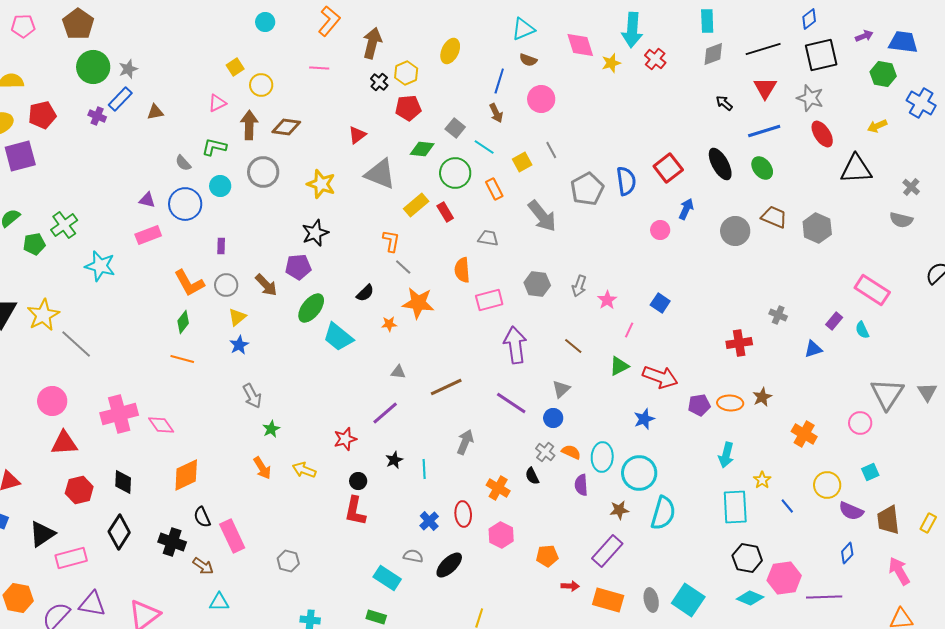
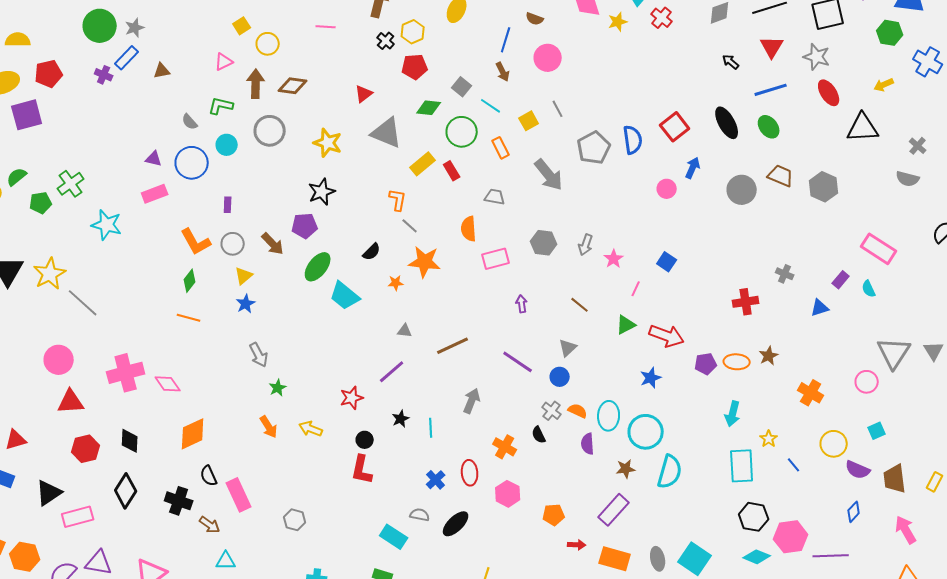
purple arrow: (515, 345) -> (522, 304), size x0.5

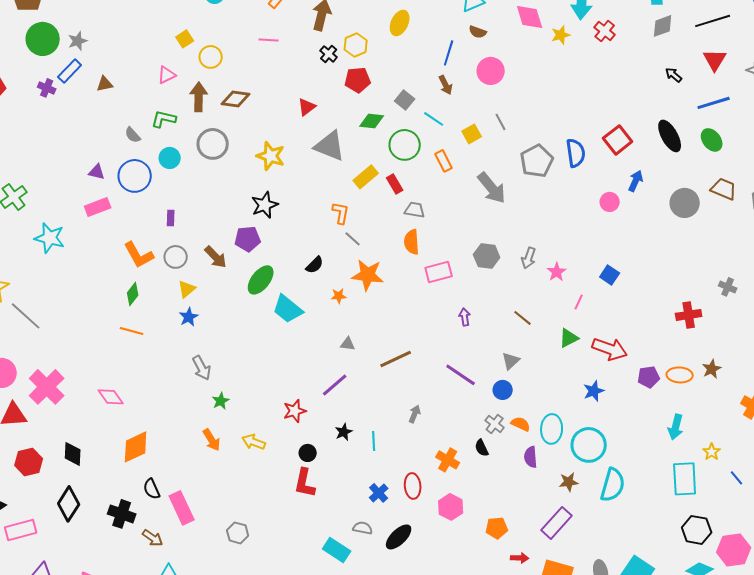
gray trapezoid: (495, 197) -> (415, 210), moved
pink cross: (126, 373) -> (47, 387), moved, turned -30
gray arrow: (472, 401) -> (415, 414), size x0.7

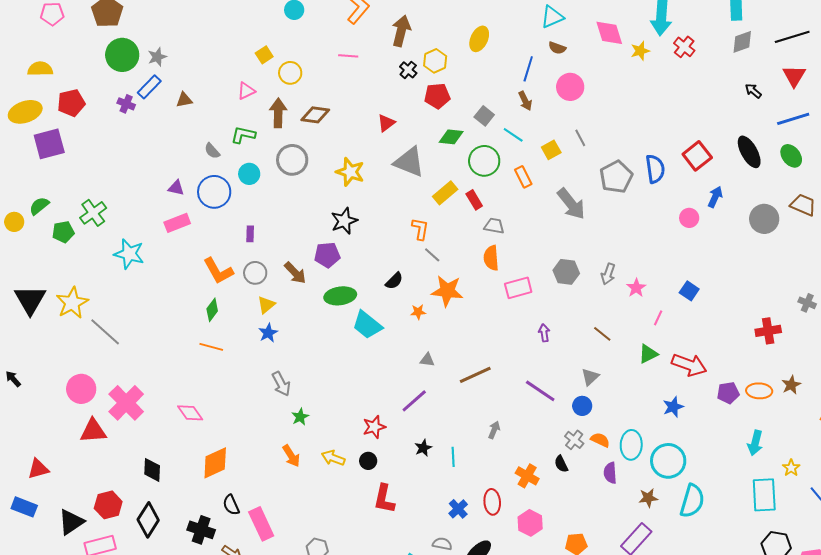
green ellipse: (261, 280) -> (340, 296), turned 44
black circle: (308, 453) -> (368, 461), moved
red hexagon: (29, 462) -> (108, 505), moved

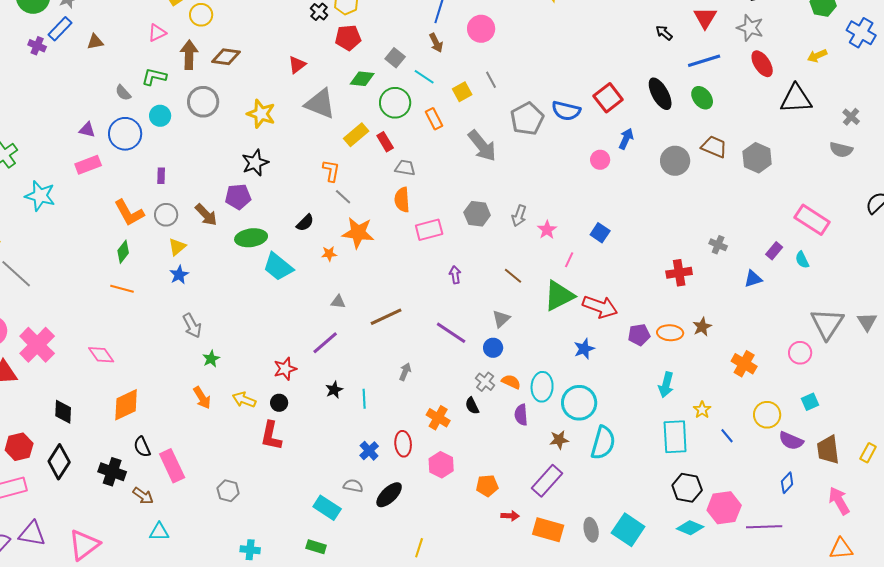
blue semicircle: (655, 169) -> (566, 111), turned 112
green triangle: (648, 354) -> (559, 296), size x1.6
red L-shape: (384, 499) -> (271, 436), moved

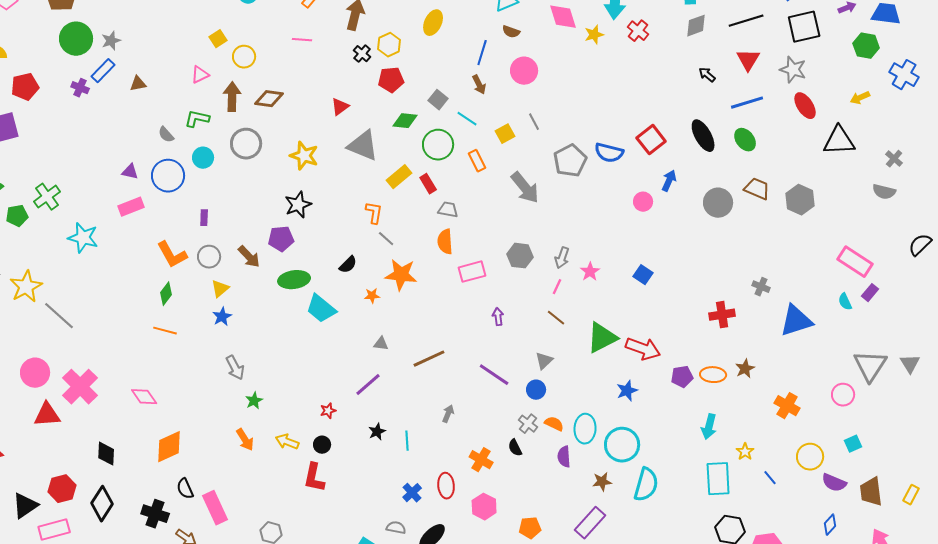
purple rectangle: (774, 251) -> (870, 293), moved
pink line: (569, 260) -> (557, 287), moved
blue triangle: (753, 279) -> (796, 321), size x1.8
red star: (285, 369) -> (328, 411), size x0.7

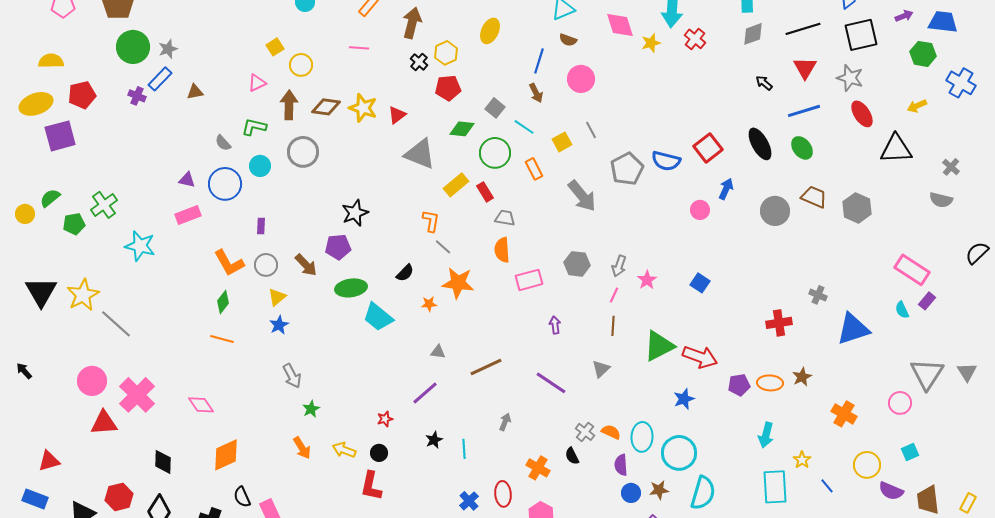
yellow star: (304, 156) -> (363, 108), moved
brown line: (556, 318) -> (613, 326), turned 54
blue circle: (536, 390) -> (631, 493), moved

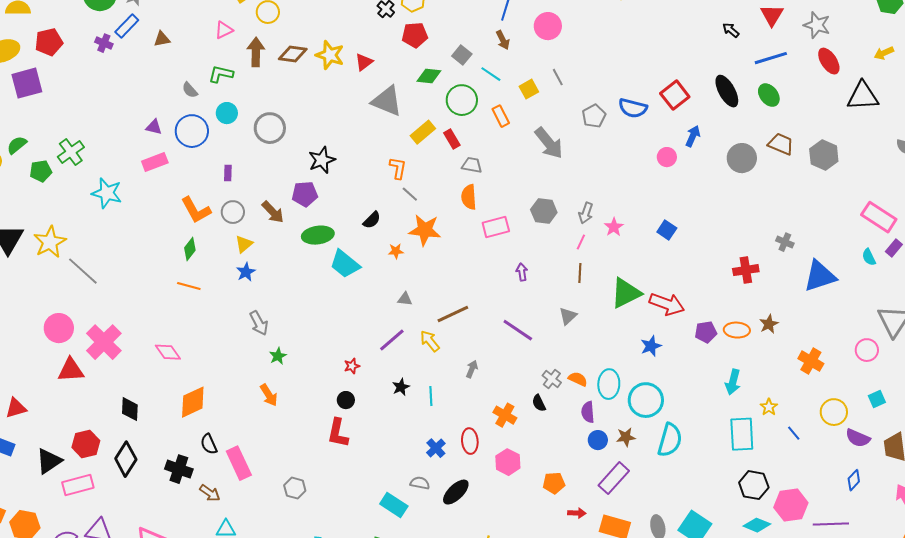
gray circle: (303, 152) -> (270, 128), moved
gray pentagon: (627, 169) -> (594, 116), size x0.7
yellow arrow: (344, 450) -> (430, 341), moved, turned 30

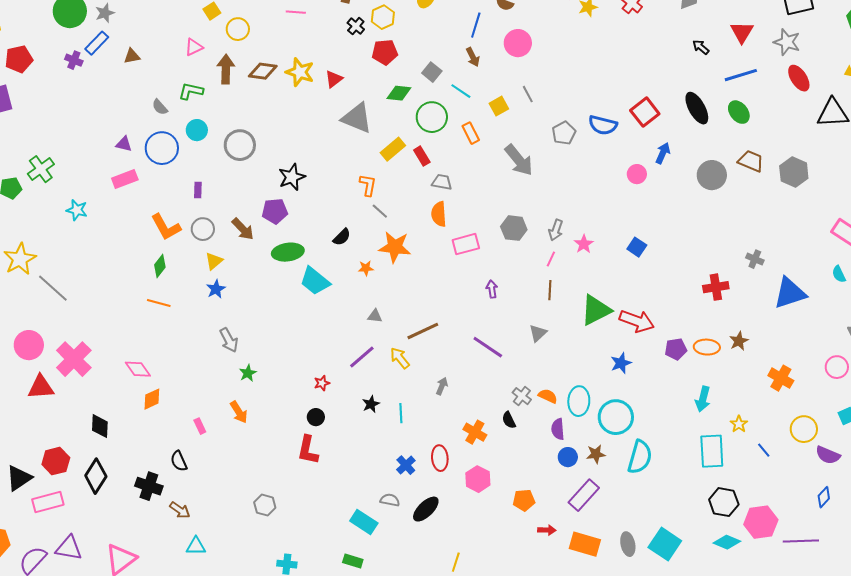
cyan star: (107, 193) -> (77, 210), size x0.7
orange diamond: (193, 402) -> (152, 399), moved, size x0.7
pink rectangle: (239, 463) -> (200, 426), moved, size x0.5

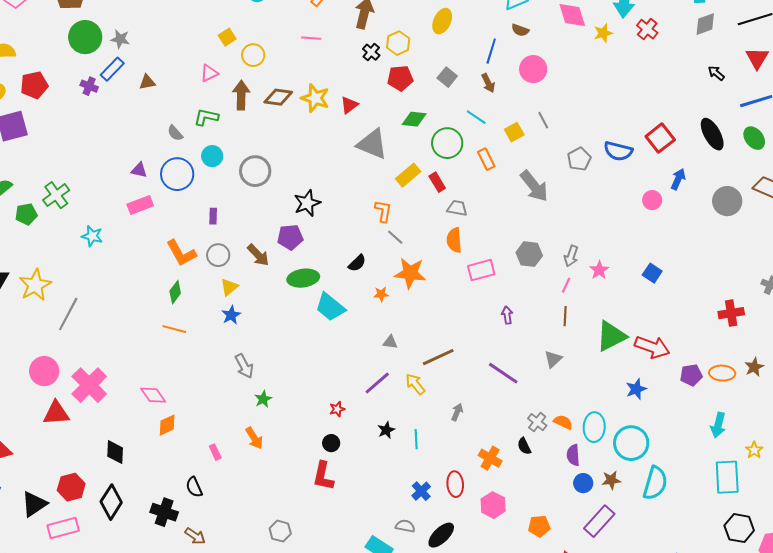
gray star: (105, 13) -> (120, 39), turned 30
gray square: (432, 72) -> (447, 77), moved
gray line: (53, 288) -> (68, 314), turned 76

